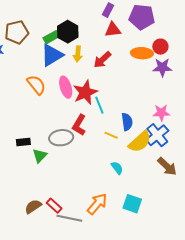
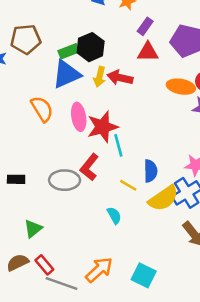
red arrow: (102, 60) -> (120, 78), moved, turned 48
green triangle: (40, 156) -> (33, 229), moved
cyan semicircle: (117, 168) -> (114, 215), moved

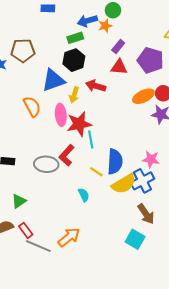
green rectangle: (69, 51) -> (75, 38), moved
yellow arrow: (100, 77) -> (74, 95), moved
orange ellipse: (181, 87) -> (143, 96), turned -40
blue semicircle: (151, 171) -> (115, 162), size x1.4
cyan square: (144, 275) -> (135, 239), moved

